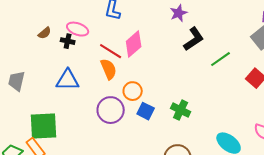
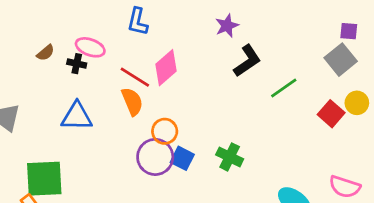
purple circle: (111, 110) -> (155, 157), moved

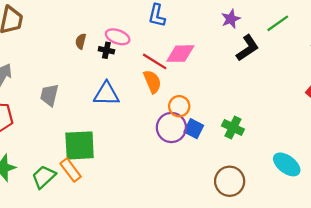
brown semicircle: (46, 53) -> (81, 41), turned 144
pink diamond: (166, 68) -> (180, 54), turned 40
green line: (284, 88) -> (278, 23), moved

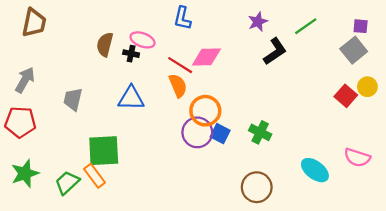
brown semicircle: (81, 41) -> (105, 44), size x1.5
orange circle: (179, 106) -> (205, 111), size x1.4

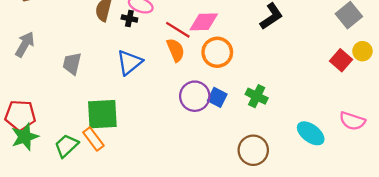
blue triangle: (131, 98) -> (129, 62), turned -40
orange circle: (205, 111) -> (217, 52), moved
red pentagon: (20, 122) -> (20, 115), moved

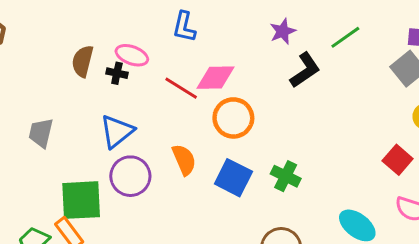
orange semicircle: (176, 50) -> (184, 160), moved
red square: (341, 60) -> (398, 160), moved
purple circle: (195, 96) -> (130, 176), moved
blue square: (217, 97) -> (233, 178), size x1.4

